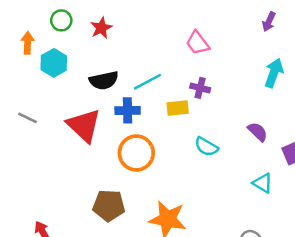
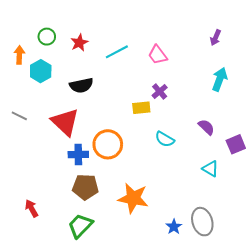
cyan line: (148, 82) -> (117, 52), moved
purple cross: (200, 88) -> (160, 91), turned 35
blue cross: (128, 110) -> (78, 155), moved

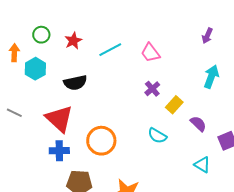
yellow rectangle: (141, 108) -> (174, 105), moved, turned -42
blue cross: (78, 155) -> (59, 151), moved

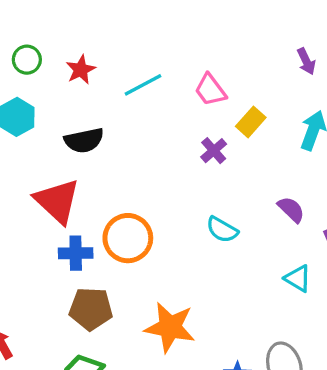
purple arrow: (207, 36) -> (306, 61), turned -49
yellow rectangle: (174, 105) -> (251, 122), moved
blue cross: (59, 151) -> (76, 253), moved

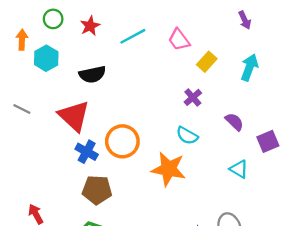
purple cross: (214, 151) -> (193, 97), moved
blue cross: (76, 253) -> (87, 152), turned 30
orange star: (170, 327) -> (169, 169), moved

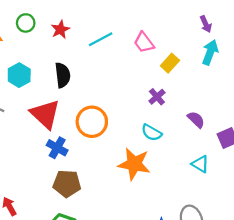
cyan hexagon: (46, 58) -> (19, 75), moved
cyan arrow: (249, 67) -> (210, 52), moved
black semicircle: (92, 74) -> (63, 75), turned -85
orange circle: (122, 141) -> (92, 122), moved

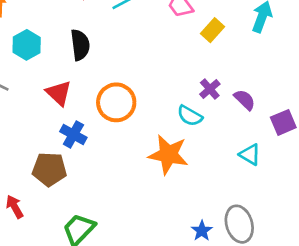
purple cross: (157, 97) -> (210, 89), moved
red triangle: (45, 114) -> (59, 93), size x0.7
brown pentagon: (67, 184) -> (49, 169), moved

